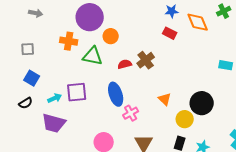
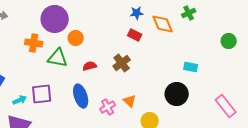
brown cross: (146, 60) -> (122, 63), moved
black circle: (202, 103) -> (177, 94), moved
pink cross: (131, 113) -> (108, 107), moved

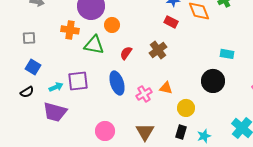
red semicircle: (90, 66) -> (126, 53), turned -40
orange triangle: (130, 101) -> (166, 88), turned -32

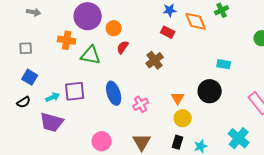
orange circle: (112, 25) -> (114, 28), moved
red semicircle: (126, 53) -> (123, 47), moved
orange triangle: (166, 88) -> (178, 98), moved, turned 48

